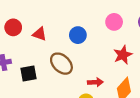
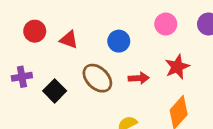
black square: (29, 73) -> (55, 91), turned -35
red arrow: (95, 82) -> (139, 78), moved

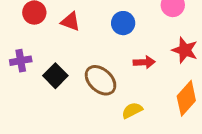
red star: (177, 67) -> (185, 50), turned -30
brown ellipse: (97, 78) -> (101, 80), moved

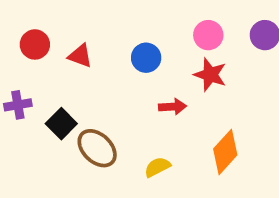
red star: (185, 50) -> (210, 75), moved
brown ellipse: (101, 80) -> (97, 148), moved

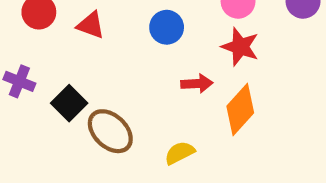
purple cross: (18, 105) -> (19, 81), turned 32
orange diamond: (225, 152) -> (240, 110), moved

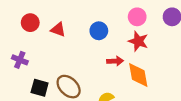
black square: (69, 103) -> (40, 88), moved, turned -30
orange diamond: (240, 110) -> (138, 75), turned -52

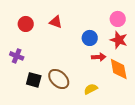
red triangle: (58, 30) -> (56, 22), moved
blue circle: (99, 31) -> (90, 38), moved

